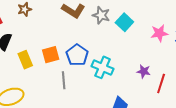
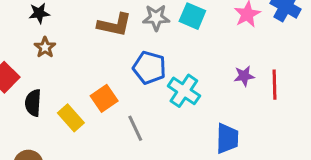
blue pentagon: (77, 55) -> (149, 68), moved
cyan cross: (103, 67) -> (184, 91), turned 30

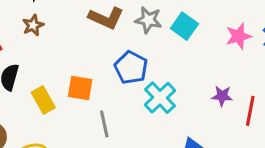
orange square: (104, 98) -> (80, 88), turned 32

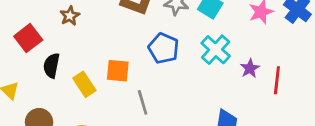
purple star: (222, 96) -> (250, 68), turned -30
cyan cross: (160, 98) -> (216, 50), moved

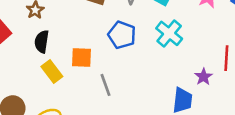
black semicircle: (51, 65) -> (42, 42), moved
purple star: (250, 68) -> (204, 77), moved

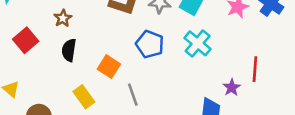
orange square: (81, 57) -> (109, 67), turned 30
yellow rectangle: (52, 72) -> (84, 97), moved

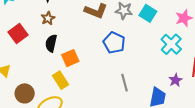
cyan cross: (198, 43) -> (171, 44), moved
orange square: (109, 67) -> (70, 58), moved, turned 30
gray line: (133, 95) -> (124, 83), moved

